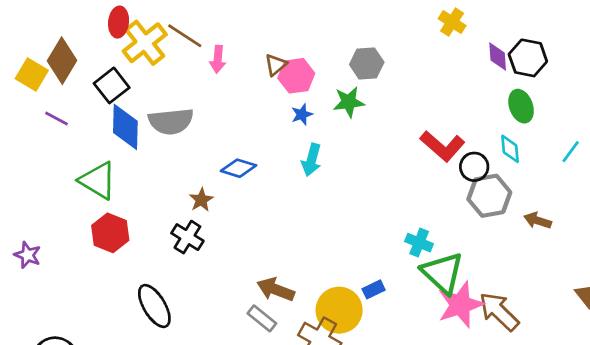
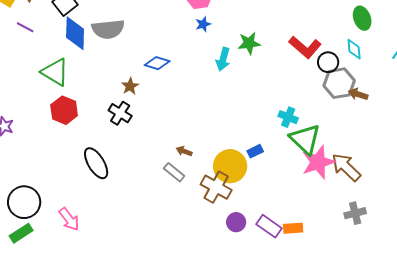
green star: (349, 102) -> (249, 43), moved
cyan arrow: (312, 160) -> (223, 59), moved
brown arrow: (538, 221) -> (358, 94), moved
brown arrow: (276, 289) -> (184, 151), size x0.6

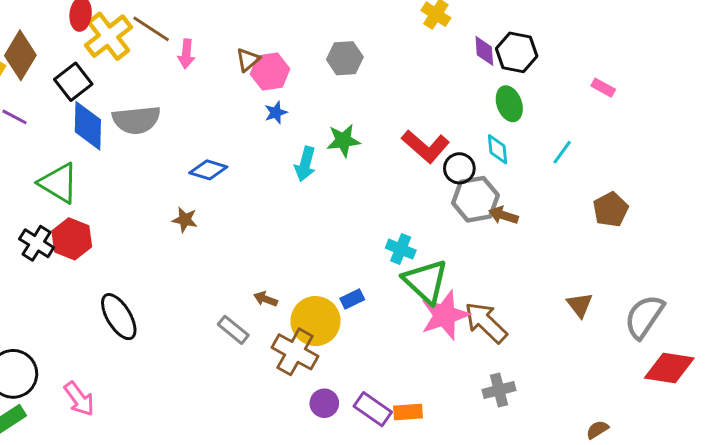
brown star: (130, 86) -> (185, 220), moved, turned -30
black cross: (120, 113) -> (37, 243), moved
brown arrow: (184, 151) -> (266, 299), moved

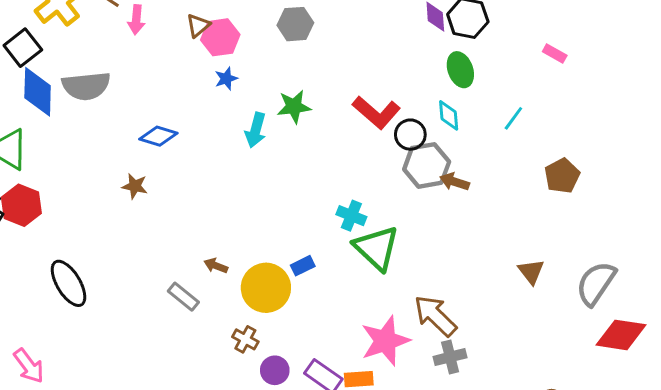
pink star: (445, 315) -> (385, 341), moved
brown arrow: (486, 322) -> (435, 316), moved
brown cross: (295, 352) -> (245, 339), moved, size x0.6

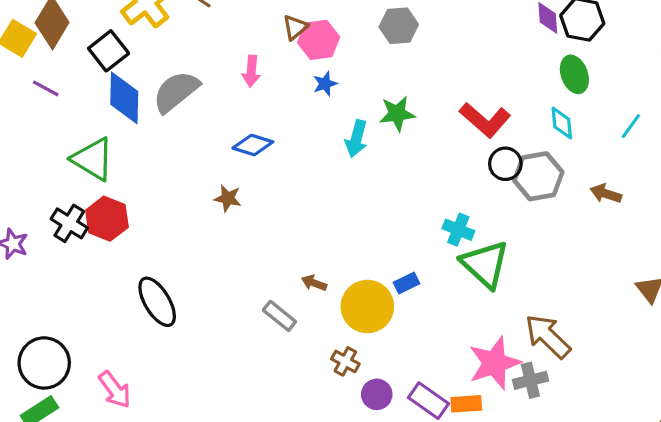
pink arrow: (136, 20) -> (251, 71), moved
gray semicircle: (86, 86) -> (176, 92), turned 147
black circle: (410, 135) -> (505, 164), moved
brown arrow: (455, 182) -> (606, 194), moved
gray cross: (450, 357) -> (530, 380), moved

